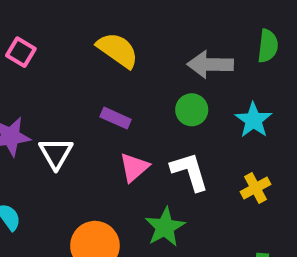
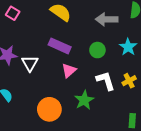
green circle: (192, 110) -> (97, 50), moved
purple rectangle: (116, 118) -> (60, 46), size x1.5
white L-shape: (190, 172) -> (106, 81), moved

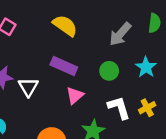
gray arrow: (107, 19) -> (120, 34), turned -50

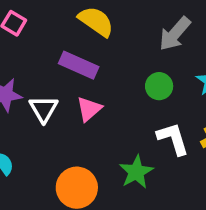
purple rectangle: (64, 66) -> (79, 65), moved
pink triangle: (75, 95) -> (89, 109), moved

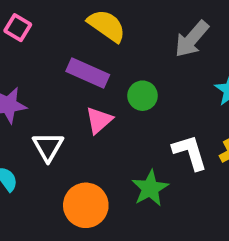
green circle: (159, 86) -> (143, 96), moved
white triangle: (44, 109) -> (48, 147), moved

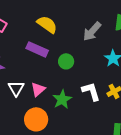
pink triangle: (99, 120) -> (38, 89), moved
green star: (150, 188) -> (62, 99), moved

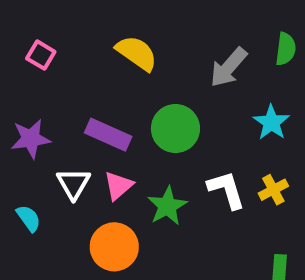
purple rectangle: (37, 49) -> (108, 135), moved
green circle: (66, 61) -> (175, 129), size x1.5

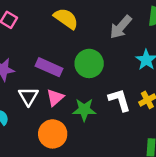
green star: (167, 206) -> (84, 110), turned 30

